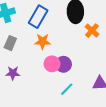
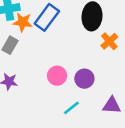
orange star: (43, 41) -> (23, 22), moved
purple circle: (63, 64) -> (84, 79), moved

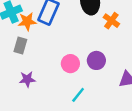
cyan line: (71, 108) -> (78, 95), moved

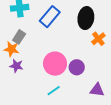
orange star: (27, 21) -> (11, 49), moved
pink circle: (70, 64) -> (55, 64), size x1.5

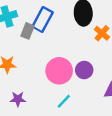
gray rectangle: (19, 37) -> (27, 31), moved
purple star: (16, 66) -> (18, 99), moved

